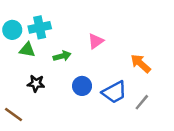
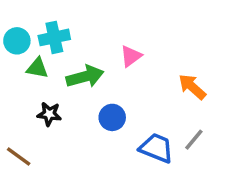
green arrow: (62, 56) -> (85, 77), size x1.5
blue trapezoid: (114, 92) -> (156, 148), moved, turned -130

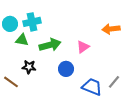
pink triangle: (131, 56) -> (83, 47), moved
orange arrow: (192, 87) -> (111, 29), moved, turned -48
brown line: (19, 157) -> (11, 82), moved

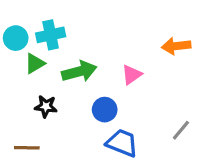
green triangle: (22, 40) -> (35, 63), turned -40
brown line: (11, 82) -> (27, 148), moved, turned -35
blue trapezoid: (92, 87) -> (122, 143), moved

